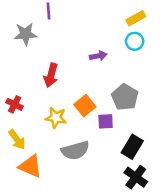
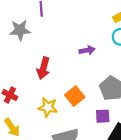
purple square: (106, 121) -> (103, 116), moved

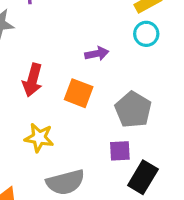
orange square: (75, 96) -> (79, 93), moved, turned -30

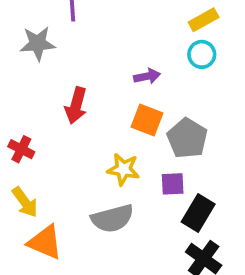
orange square: (79, 93) -> (147, 120), moved
yellow star: (39, 138) -> (123, 169), moved

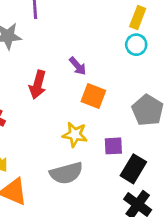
yellow rectangle: (204, 20) -> (138, 18), turned -40
purple arrow: (147, 76) -> (78, 66), moved, turned 60
gray pentagon: (187, 138) -> (148, 110), moved

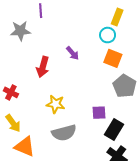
cyan circle: (136, 45) -> (108, 35), moved
orange square: (93, 96) -> (113, 58), moved
yellow star: (75, 135) -> (56, 104), moved

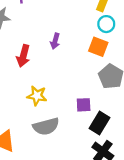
cyan circle: (108, 35) -> (106, 24), moved
purple arrow: (73, 53) -> (55, 41), turned 56

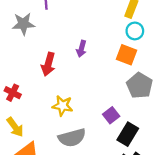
purple square: (84, 105) -> (111, 115), turned -35

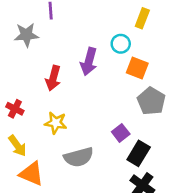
cyan circle: (135, 31) -> (121, 44), moved
purple arrow: (81, 49) -> (89, 62), size x1.5
yellow star: (62, 106) -> (56, 123), moved

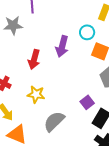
gray semicircle: (79, 157) -> (54, 121), turned 150

